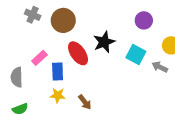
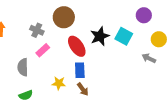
gray cross: (33, 15) -> (37, 30), moved
purple circle: (144, 20) -> (144, 15), moved
cyan square: (136, 54) -> (124, 36), moved
blue rectangle: (58, 71) -> (80, 70), moved

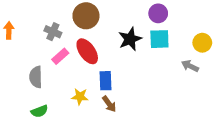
purple circle: (144, 15) -> (158, 13), moved
cyan square: (124, 36) -> (159, 39), turned -30
red ellipse: (77, 46) -> (87, 51), moved

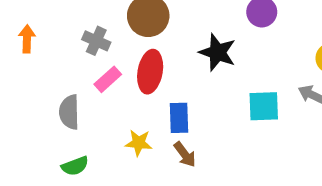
black star: (130, 39) -> (217, 52), turned -30
cyan square: (159, 39) -> (264, 106), moved
red ellipse: (87, 51) -> (150, 72), turned 45

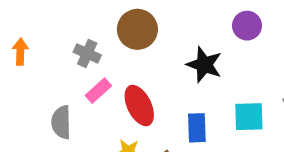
red ellipse: (150, 72) -> (139, 106), moved, turned -36
blue rectangle: (179, 118) -> (197, 128), moved

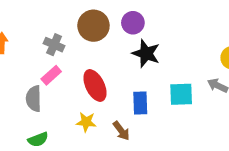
purple circle: (247, 26) -> (133, 23), moved
pink rectangle: (98, 91) -> (51, 75), moved

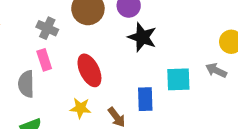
pink rectangle: (51, 75) -> (44, 60), turned -66
blue rectangle: (140, 103) -> (145, 99), moved

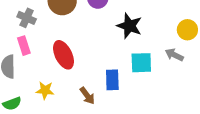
black star: (142, 37) -> (129, 26), moved
yellow star: (80, 108) -> (45, 90), moved

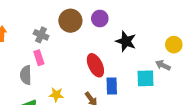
red ellipse: (63, 55) -> (95, 65), moved
cyan square: (141, 63) -> (145, 78), moved

